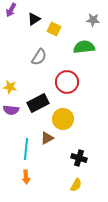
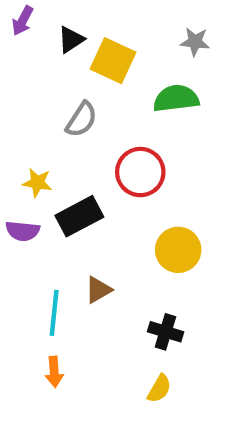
yellow square: (54, 29) -> (113, 61), size x1.5
yellow star: (10, 87) -> (37, 183), moved
yellow circle: (63, 119) -> (178, 250), moved

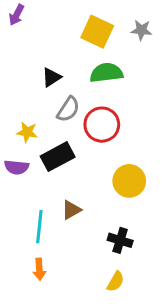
black triangle: (71, 40) -> (52, 77), moved
yellow square: (113, 61) -> (97, 32), moved
green semicircle: (176, 98) -> (106, 73), moved
gray semicircle: (81, 119) -> (68, 109), moved

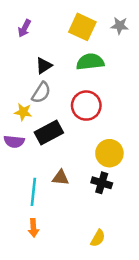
purple arrow: (16, 15) -> (24, 28), moved
gray semicircle: (68, 109) -> (41, 93), moved
brown triangle: (71, 210) -> (60, 178), turned 36
black cross: (120, 240) -> (102, 183), moved

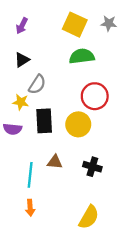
black triangle: (44, 66) -> (22, 60), moved
red circle: (86, 106) -> (95, 96), moved
black rectangle: (49, 133) -> (44, 121), turned -65
yellow circle: (109, 153) -> (78, 124), moved
yellow semicircle: (98, 238) -> (89, 217), size x1.5

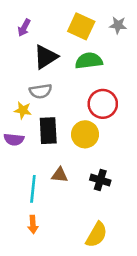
black triangle: (22, 60) -> (46, 57), moved, size x1.5
gray semicircle: (37, 84) -> (41, 91), turned 48

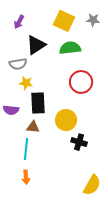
gray semicircle: (41, 91) -> (18, 64), moved
yellow star: (23, 110) -> (26, 83), moved
yellow circle: (85, 134) -> (66, 120), moved
brown triangle: (60, 175) -> (33, 127), moved
yellow semicircle: (96, 235) -> (92, 185), moved

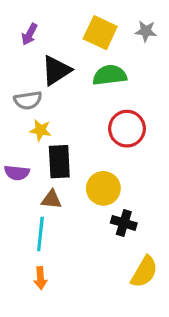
yellow semicircle: (92, 185) -> (144, 272), moved

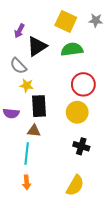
purple arrow: (29, 34) -> (19, 31), moved
gray semicircle: (28, 100) -> (18, 66), turned 54
yellow circle: (103, 188) -> (77, 112), moved
yellow semicircle: (144, 272) -> (75, 185), moved

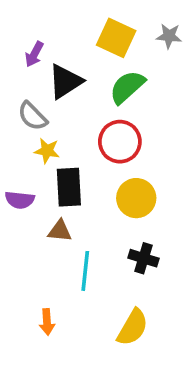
green semicircle: (72, 49) -> (127, 87), turned -35
red circle: (83, 84) -> (120, 142), moved
cyan line: (27, 154) -> (85, 271), moved

